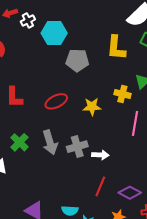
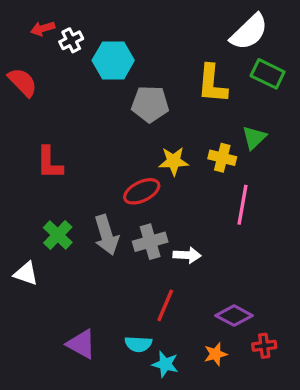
red ellipse: (56, 101) -> (142, 191), moved
yellow star: (92, 107) -> (174, 161), moved
red line: (100, 186) -> (165, 305), moved

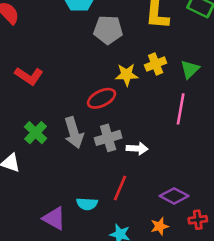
green triangle: (254, 138) -> (190, 69), moved
yellow cross: (222, 158) -> (156, 64), moved, turned -36
red L-shape: (49, 163) -> (29, 76), turned -56
cyan semicircle: (138, 344) -> (87, 204), moved

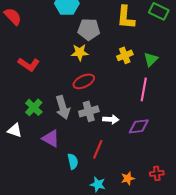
yellow star: (127, 75) -> (80, 52), moved
purple diamond: (174, 196) -> (139, 126), moved, turned -35
cyan semicircle: (87, 204) -> (73, 161), turned -105
purple triangle: (54, 218) -> (51, 138), moved

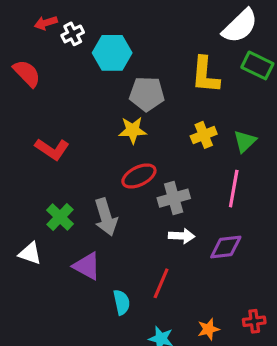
gray cross: (89, 111) -> (174, 198), moved

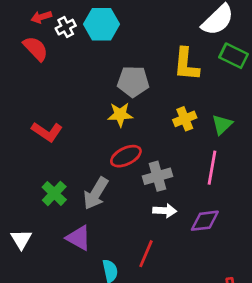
cyan hexagon: (112, 53) -> (102, 24), moved
red semicircle: (27, 73) -> (36, 49), moved
gray arrow: (106, 217) -> (96, 193), turned 48
white triangle: (30, 253) -> (21, 239), moved, turned 40

